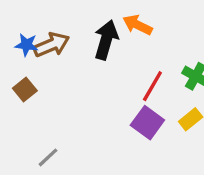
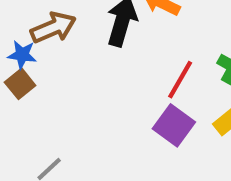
blue star: (27, 45) -> (22, 55), moved

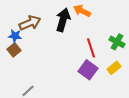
red line: (180, 80) -> (91, 48), turned -48

